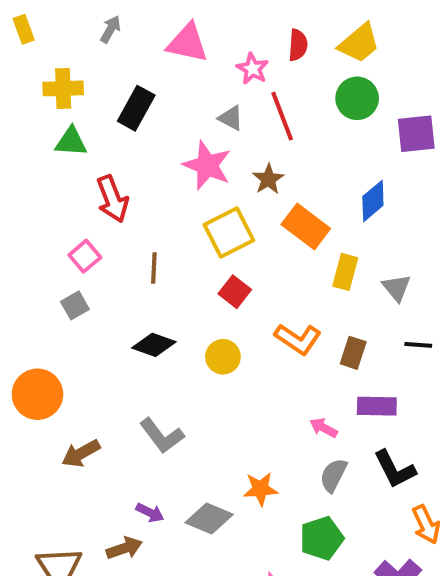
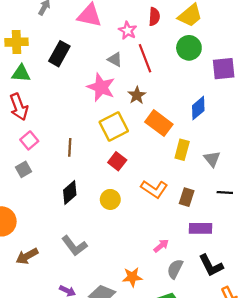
red arrow: (112, 199) -> (19, 107), moved
black diamond: (154, 345) -> (70, 193), turned -60
pink arrow: (324, 428) -> (161, 246), moved, turned 112

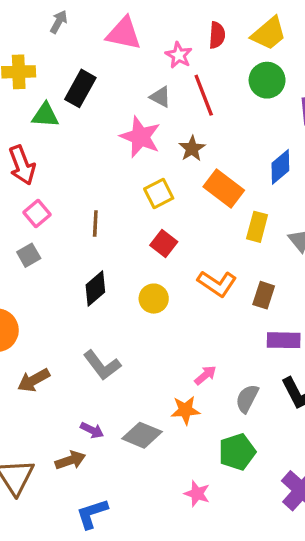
green triangle: (21, 73) -> (45, 115), moved
yellow square: (114, 127) -> (159, 194), size x0.7
pink arrow: (161, 246) -> (205, 375), moved

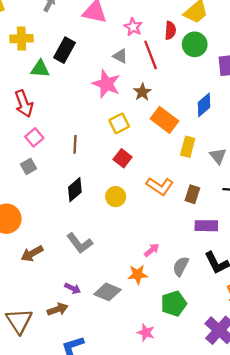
red semicircle: (217, 35) -> (170, 30), moved

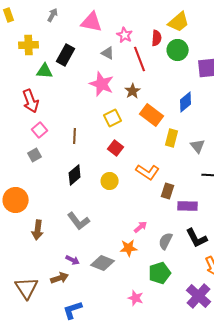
gray triangle: (120, 56) -> (108, 53), moved
brown rectangle: (192, 194) -> (168, 191), moved
brown arrow: (32, 254) -> (38, 230), turned -54

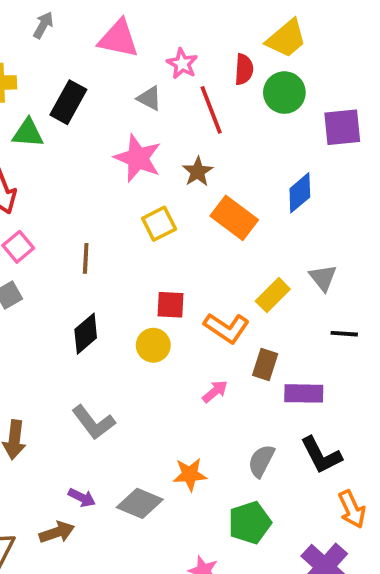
yellow rectangle: (172, 138) -> (273, 295), moved, turned 30
red square: (116, 148) -> (171, 305), moved, turned -35
pink arrow: (141, 227) -> (215, 392), moved

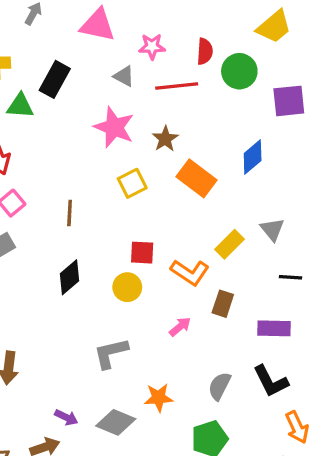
yellow trapezoid: (286, 39) -> (274, 27), moved
pink star: (182, 64) -> (152, 47), turned -30
red line: (211, 110) -> (177, 86), turned -75
purple rectangle: (304, 393) -> (274, 328), moved
gray L-shape: (93, 422) -> (111, 353), moved, turned 114

